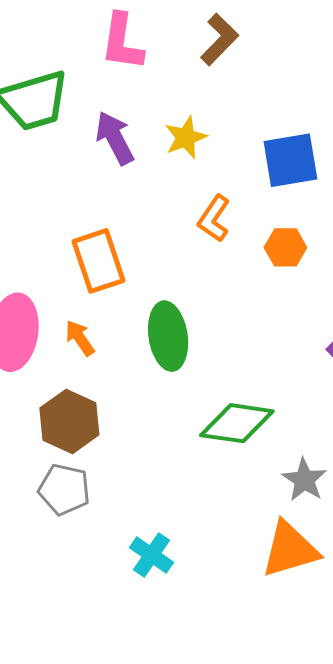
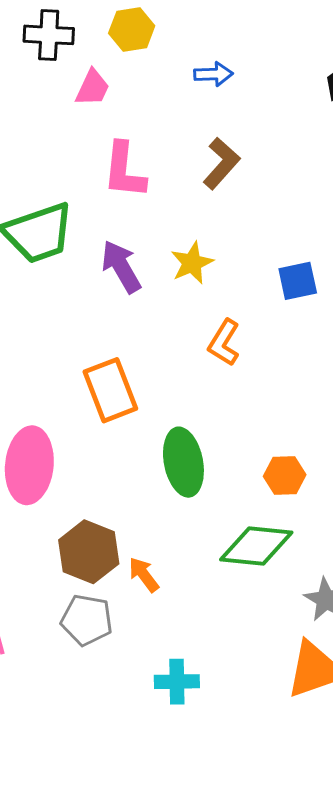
blue square: (290, 160) -> (298, 281), size x0.7
orange hexagon: (285, 247) -> (285, 476), moved
orange arrow: (80, 338) -> (144, 575), moved
cyan cross: (152, 555) -> (177, 682), turned -33

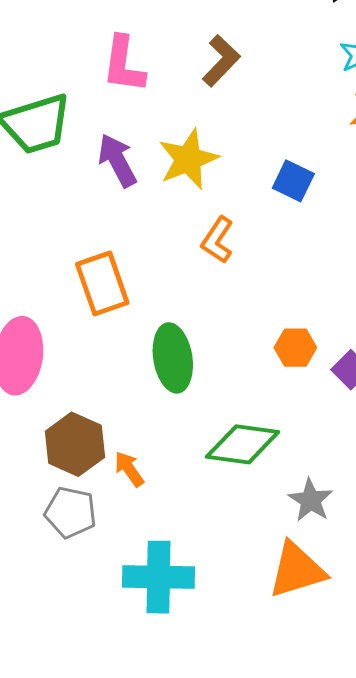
yellow star: (192, 263) -> (188, 159), size x1.4
blue square: (298, 281) -> (293, 181), turned 36
orange hexagon: (285, 476) -> (295, 348), moved
cyan cross: (177, 682) -> (159, 577), size x1.6

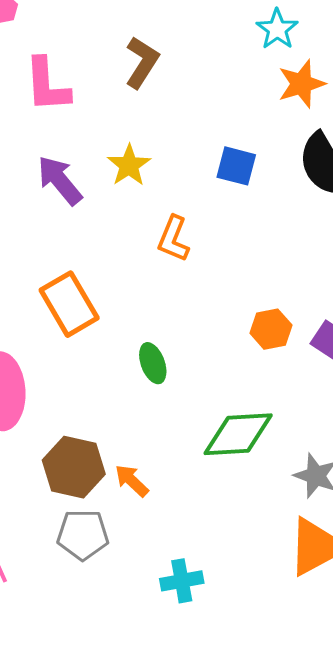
yellow star: (188, 159) -> (129, 165), size x0.7
green ellipse: (173, 358) -> (153, 363), size x0.6
cyan cross: (159, 577) -> (182, 581), size x0.6

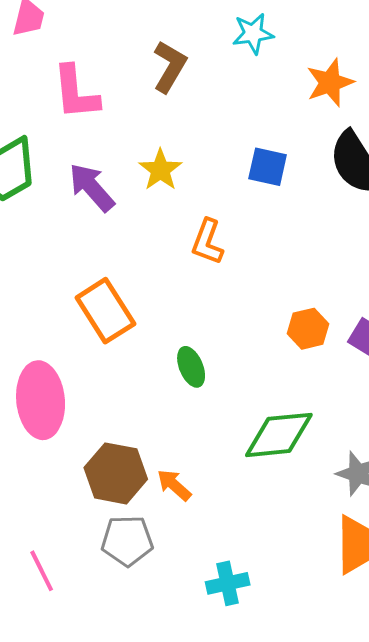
cyan star: (277, 29) -> (253, 34), moved, turned 30

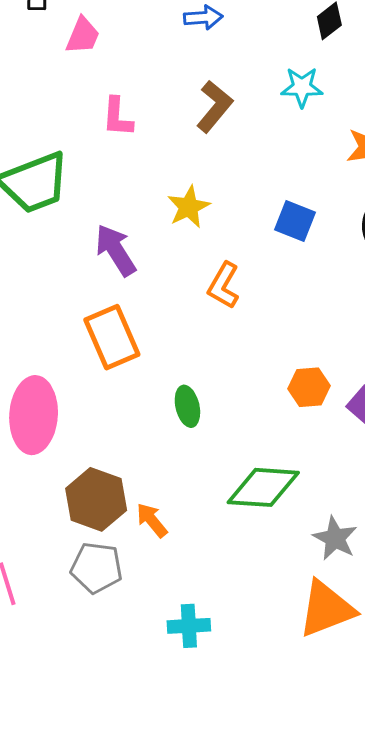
pink L-shape: (76, 92) -> (117, 117), size x0.7
purple arrow: (92, 187) -> (116, 250), moved

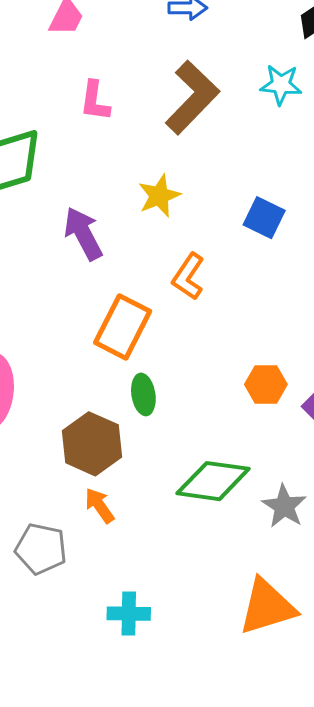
brown L-shape: (214, 106) -> (192, 97), size x1.4
orange rectangle: (112, 337) -> (123, 327), moved, turned 46
brown hexagon: (96, 499) -> (92, 444), moved
gray star: (335, 538) -> (284, 506), moved

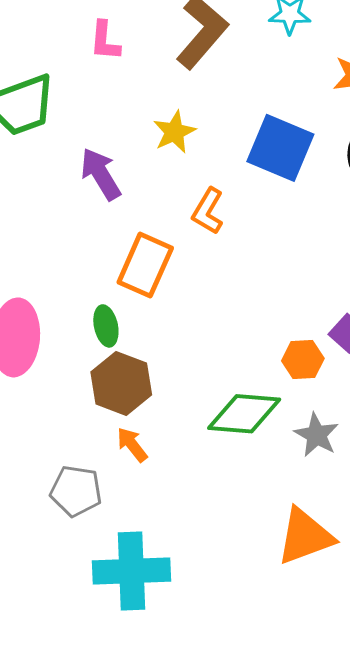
blue square: (264, 218) -> (280, 148), size x1.6
orange hexagon: (266, 384) -> (303, 360), moved
green ellipse: (143, 394) -> (106, 326), moved
cyan cross: (129, 614) -> (132, 571), moved, size x1.8

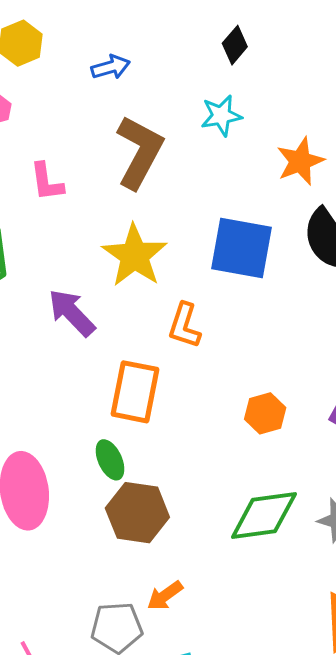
yellow star: (174, 132) -> (135, 256), size x1.5
orange hexagon: (303, 360) -> (265, 413), moved
orange arrow: (132, 445) -> (165, 596), moved, turned -75

